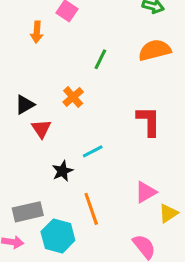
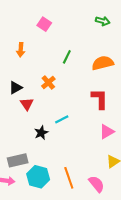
orange arrow: (37, 32) -> (21, 50), moved
orange semicircle: (155, 50) -> (103, 63), moved
pink triangle: (146, 192) -> (107, 132), moved
orange line: (91, 209) -> (69, 178), moved

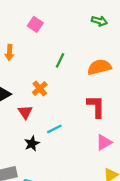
red triangle: (27, 104) -> (25, 112), moved

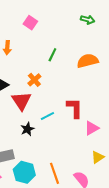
red L-shape: (96, 106) -> (75, 108), moved
red triangle: (25, 112) -> (21, 101), size x1.5

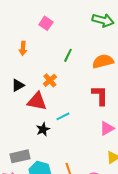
green arrow: (88, 20) -> (103, 20), size x1.5
red triangle: (21, 101) -> (37, 101), turned -45
red L-shape: (75, 108) -> (100, 95), moved

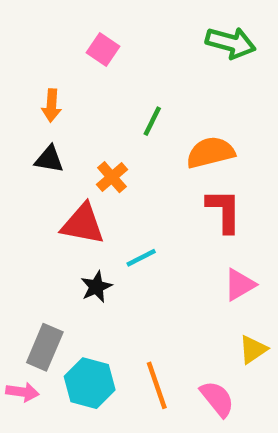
orange semicircle: (103, 61) -> (210, 152), moved
black triangle: (18, 85) -> (49, 159), moved, turned 40
gray rectangle: (20, 156) -> (45, 347), turned -54

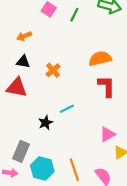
orange arrow: (51, 105) -> (24, 36), turned 64
green line: (152, 121) -> (74, 15), moved
red triangle: (83, 224) -> (17, 87), moved
pink triangle: (240, 285) -> (107, 134), moved

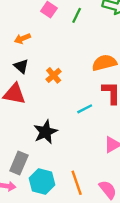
black triangle: (23, 62) -> (21, 66), turned 32
cyan line: (67, 109) -> (85, 109), moved
black star: (46, 123) -> (45, 132), size x1.5

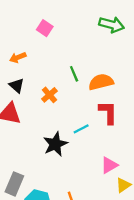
green line: (77, 15) -> (74, 74), moved, turned -49
black star: (45, 132) -> (55, 144), moved

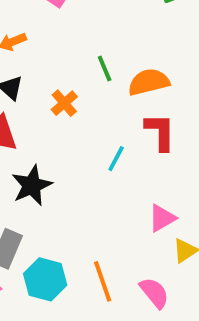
cyan line: (81, 129) -> (116, 159), turned -35
black star: (55, 144) -> (32, 185), moved

